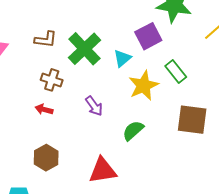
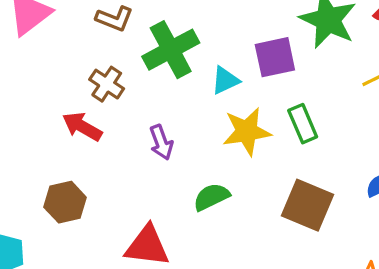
red arrow: (44, 109) -> (82, 126), size x1.4

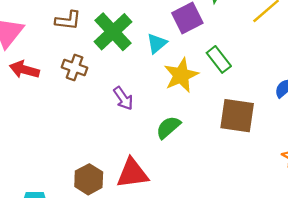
red arrow: (82, 126) -> (24, 70), moved
brown hexagon: (65, 202) -> (89, 179), moved

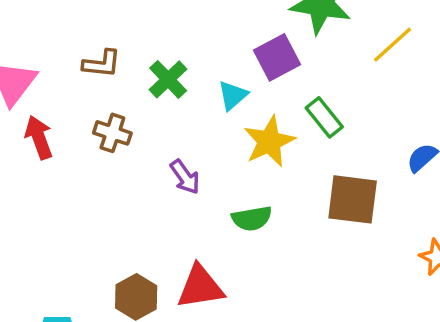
green cross: (113, 32) -> (168, 79), size x0.7
red arrow: (24, 70) -> (39, 137), turned 56
green semicircle: (168, 127) -> (252, 218), turned -148

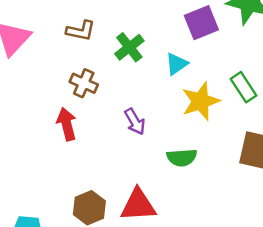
purple square: (277, 57) -> (201, 23), moved
red arrow: (39, 137) -> (67, 124), moved

